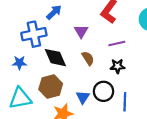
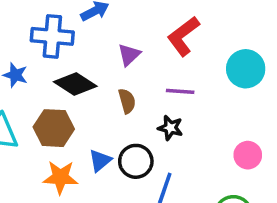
black diamond: (55, 58) -> (75, 84), turned -50

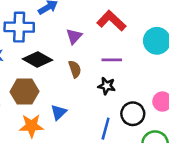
red L-shape: (183, 36) -> (111, 21), turned 84
black circle: (136, 161) -> (133, 114), moved

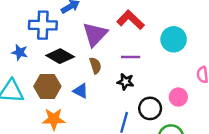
purple triangle: (74, 36) -> (95, 34), size x1.6
blue triangle: (59, 112) -> (81, 91), moved, turned -49

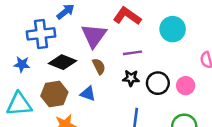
black circle: (150, 108) -> (158, 83), moved

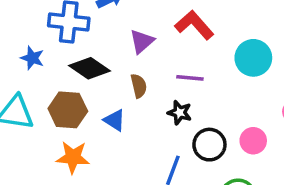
purple triangle: (94, 36) -> (142, 41), size x0.7
black circle: (158, 83) -> (209, 145), moved

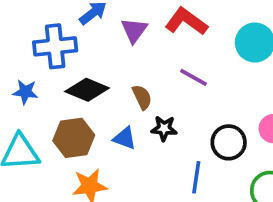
purple triangle: (142, 41) -> (134, 30), moved
purple line: (190, 78) -> (193, 77), turned 36
black star: (180, 113) -> (164, 128), moved

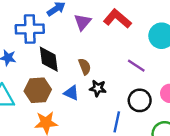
purple line: (193, 77) -> (136, 66), moved
black diamond: (87, 90) -> (49, 59), turned 56

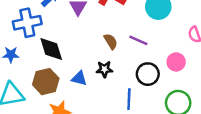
brown semicircle: (85, 67) -> (111, 41), moved

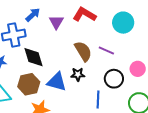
brown semicircle: (111, 41) -> (83, 51), size x1.5
blue triangle: (79, 78) -> (57, 82), size x1.5

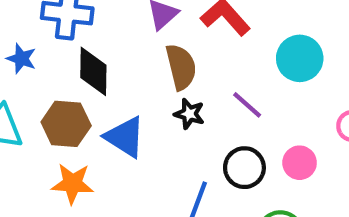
brown semicircle: (83, 51) -> (181, 67), moved
black star: (78, 74) -> (189, 114), moved

